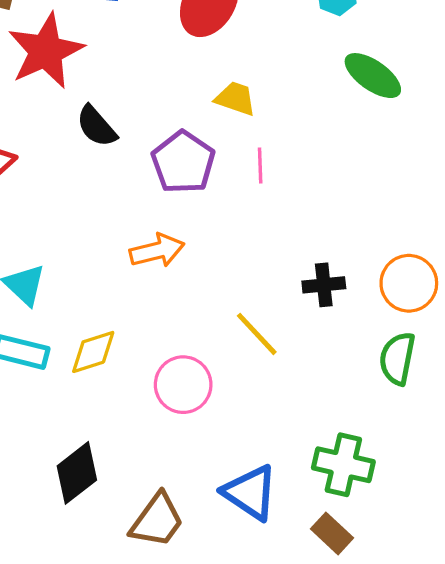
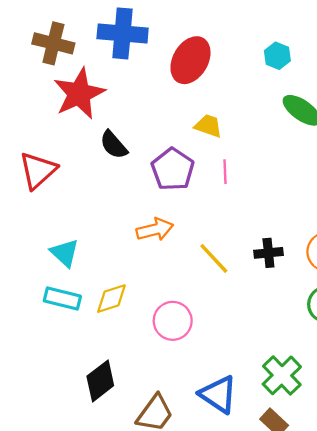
yellow line: (257, 334) -> (214, 258), moved
green cross: (343, 465) -> (282, 375), turned 33

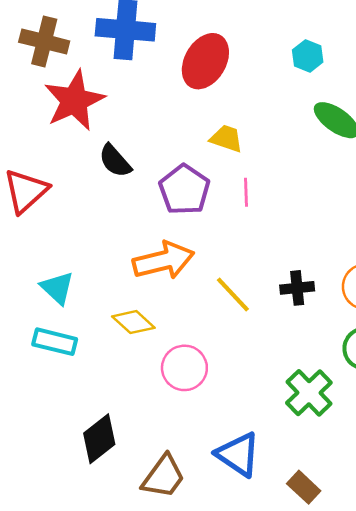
orange arrow: (155, 229) -> (163, 260), size x1.4
yellow diamond: (111, 299) -> (133, 322), moved, turned 60
green cross: (282, 375) -> (309, 393), moved

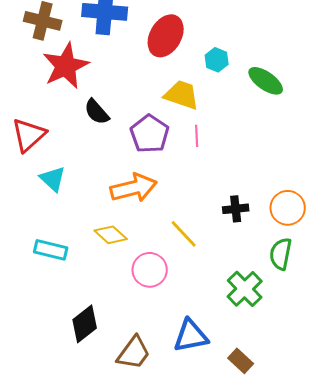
cyan hexagon: (308, 56) -> (217, 60), moved
yellow trapezoid: (226, 139) -> (182, 95), size x1.4
cyan triangle: (57, 288) -> (53, 179), moved
yellow line: (233, 294) -> (184, 234), moved
blue triangle: (238, 454) -> (191, 336), turned -45

